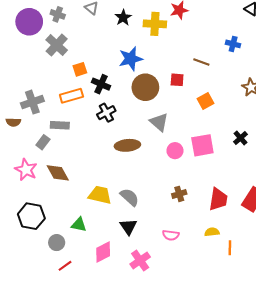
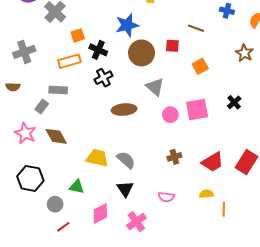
gray cross: (32, 102) -> (24, 52), moved
red trapezoid: (218, 199) -> (213, 162), turned 50

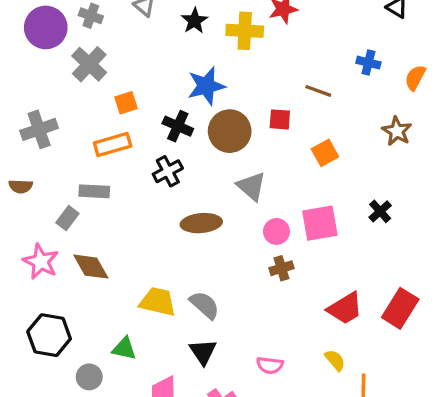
black cross: (98, 50) -> (178, 126), moved
brown cross: (174, 157) -> (281, 268), moved
yellow semicircle: (206, 194) -> (335, 360), turned 56

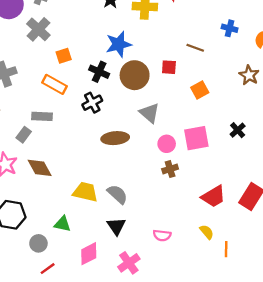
orange rectangle: (113, 144) -> (54, 84), turned 45

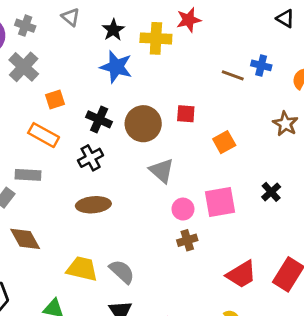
blue star: (119, 44) -> (116, 67), moved, turned 30
brown line: (195, 48) -> (233, 75), moved
brown ellipse: (115, 138) -> (93, 205), moved

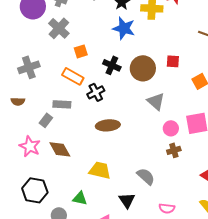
black cross: (91, 158) -> (96, 92), moved
gray semicircle: (122, 272) -> (146, 176), moved

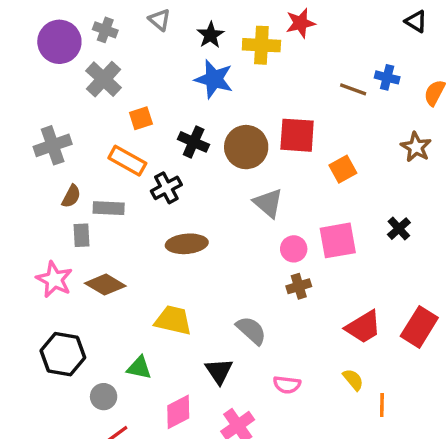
red square: (173, 61) -> (297, 135), size x1.6
brown semicircle: (18, 101) -> (71, 196), moved, turned -64
gray rectangle: (46, 120) -> (81, 235), turned -40
brown diamond: (60, 149) -> (105, 285), turned -30

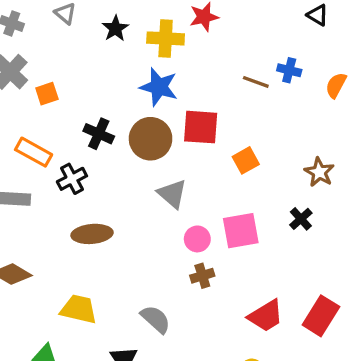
blue star: (214, 79) -> (159, 87), moved
orange square: (141, 118) -> (47, 94), moved
brown star: (416, 147) -> (319, 172), moved

